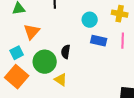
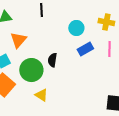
blue rectangle: (99, 41) -> (85, 49), turned -42
yellow triangle: (61, 80) -> (41, 95), moved

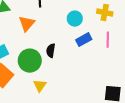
orange triangle: (18, 40) -> (27, 24), moved
yellow triangle: (41, 95) -> (40, 86), turned 32

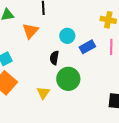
cyan circle: (75, 19) -> (67, 36), moved
green circle: (30, 61) -> (68, 79), moved

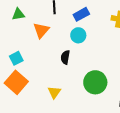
blue rectangle: (87, 47) -> (81, 14), moved
green circle: (68, 79) -> (95, 82), moved

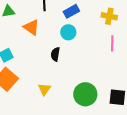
orange triangle: (41, 30) -> (31, 27), turned -36
green circle: (95, 82) -> (85, 94), moved

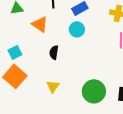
black semicircle: (55, 54) -> (54, 52), moved

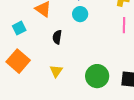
cyan square: (15, 52) -> (19, 28), moved

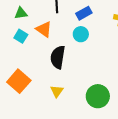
cyan square: (19, 28) -> (21, 36), moved, turned -32
black semicircle: (57, 37) -> (58, 57), size x1.6

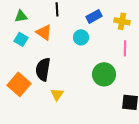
blue rectangle: (84, 13) -> (94, 16), moved
black semicircle: (58, 57) -> (43, 69), moved
green circle: (98, 96) -> (104, 74), moved

